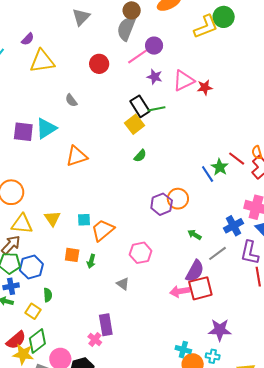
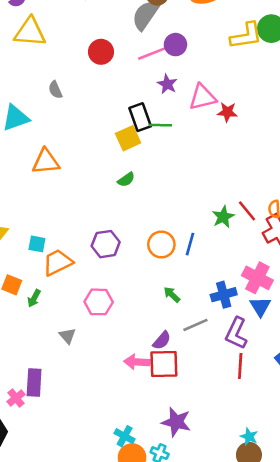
blue line: (208, 174) -> (190, 244), moved, turned 36
purple hexagon: (162, 204) -> (106, 244), moved
purple semicircle: (195, 271) -> (162, 340), size x0.7

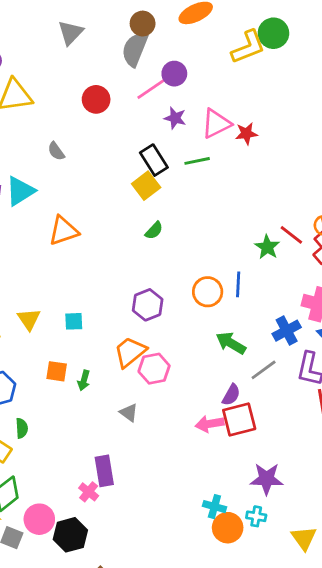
green line: (160, 125) -> (197, 161), moved
orange trapezoid: (58, 262) -> (130, 352), moved
green arrow: (172, 295) -> (231, 343), size x1.5

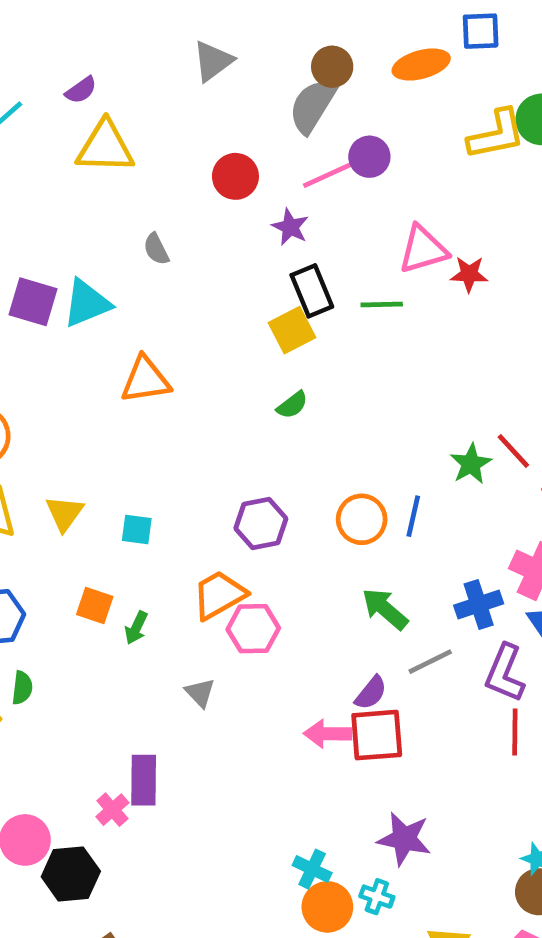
purple star: (175, 118) -> (290, 227), moved

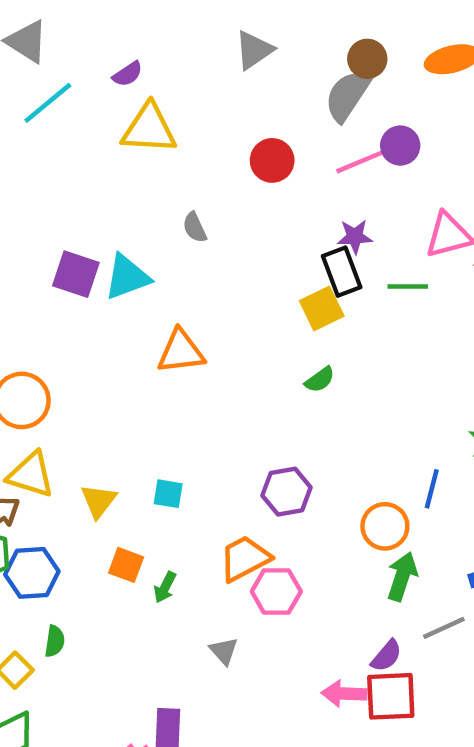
purple star: (290, 227) -> (355, 237), moved, turned -30
yellow triangle: (65, 513) -> (99, 501), moved
orange circle: (362, 519) -> (385, 526), moved
green arrow: (385, 609) -> (402, 576), turned 66

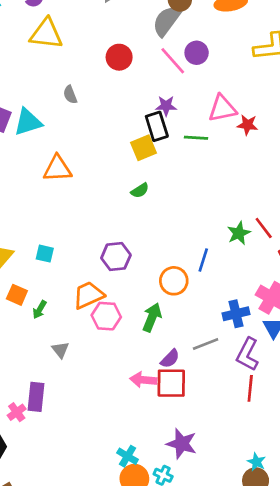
pink line: (361, 161) -> (173, 61), turned 68
green arrow: (402, 576) -> (152, 317), moved
gray triangle: (224, 651) -> (60, 350), moved

